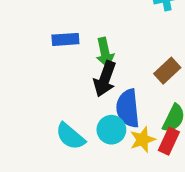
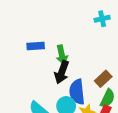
brown rectangle: (167, 71) -> (103, 79), moved

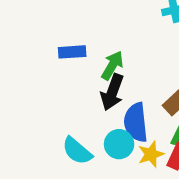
green arrow: (62, 55) -> (112, 65), turned -138

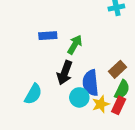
black arrow: (112, 92) -> (65, 73), moved
cyan semicircle: (77, 151) -> (33, 94), moved, turned -100

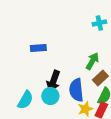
green arrow: (75, 45) -> (92, 61), moved
cyan circle: (79, 97) -> (50, 96), moved

